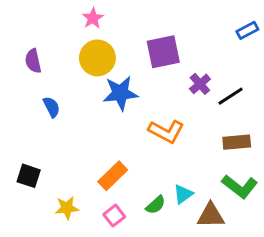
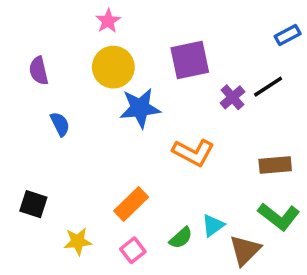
black line: (231, 96) -> (268, 87), moved
brown triangle: (211, 216) -> (245, 250), turned -44

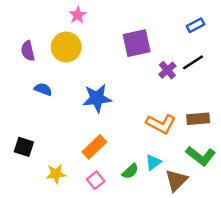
blue rectangle: (288, 35) -> (196, 25), moved
yellow circle: (113, 67) -> (66, 47), moved
blue star: (140, 108) -> (97, 98), moved
blue semicircle: (60, 124) -> (43, 89), turned -42
orange L-shape: (193, 152) -> (161, 124), moved

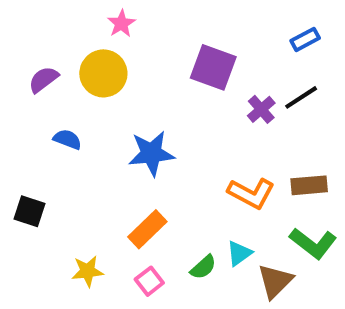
purple square: (137, 43) -> (213, 67), turned 32
purple semicircle: (28, 51) -> (43, 79), turned 66
black square: (24, 147) -> (30, 211), moved

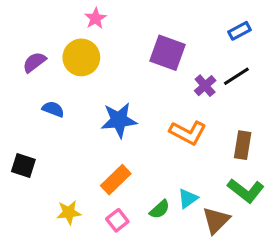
brown rectangle: (309, 185) -> (243, 145), turned -76
orange L-shape: (251, 193) -> (188, 133), moved

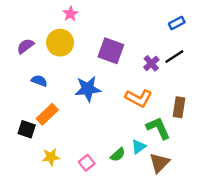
purple square: (167, 53) -> (111, 51), moved
black square: (23, 166) -> (27, 129), moved
orange rectangle: (116, 180) -> (47, 114), moved
green L-shape: (246, 191) -> (158, 128), moved, turned -152

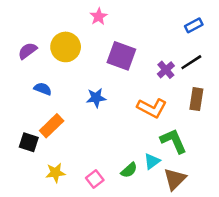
pink star: (70, 14) -> (99, 16), moved
blue star: (88, 89) -> (96, 98), size x0.7
brown rectangle: (179, 107) -> (196, 99), moved

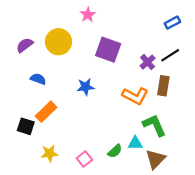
brown rectangle: (196, 99) -> (163, 86), moved
cyan triangle: (152, 161) -> (135, 143), turned 35

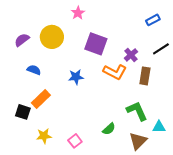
black line: (170, 55) -> (161, 49), moved
orange L-shape: (135, 96) -> (115, 72), moved
cyan triangle: (135, 143) -> (159, 127), moved
green semicircle: (115, 151) -> (109, 129), moved

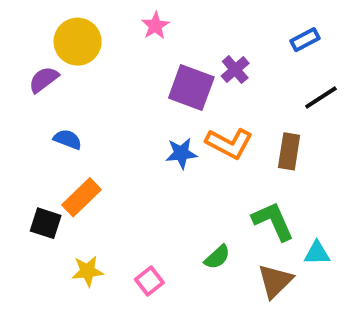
yellow circle: (52, 37) -> (78, 42), moved
purple cross: (131, 55) -> (235, 70), moved
blue star: (76, 77) -> (181, 153), moved

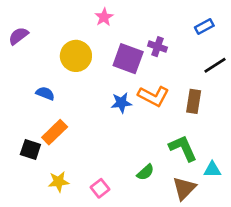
yellow circle: (78, 42) -> (76, 56), moved
purple cross: (235, 70) -> (158, 47), turned -30
purple semicircle: (44, 80) -> (18, 36), moved

